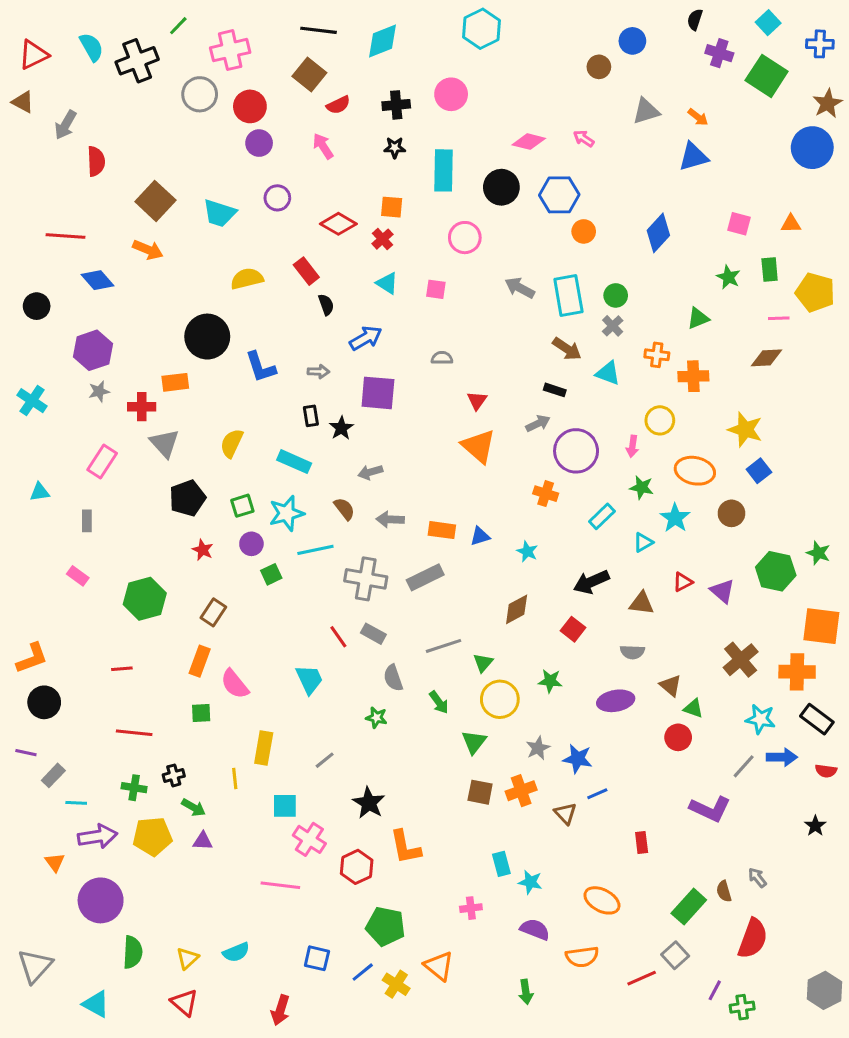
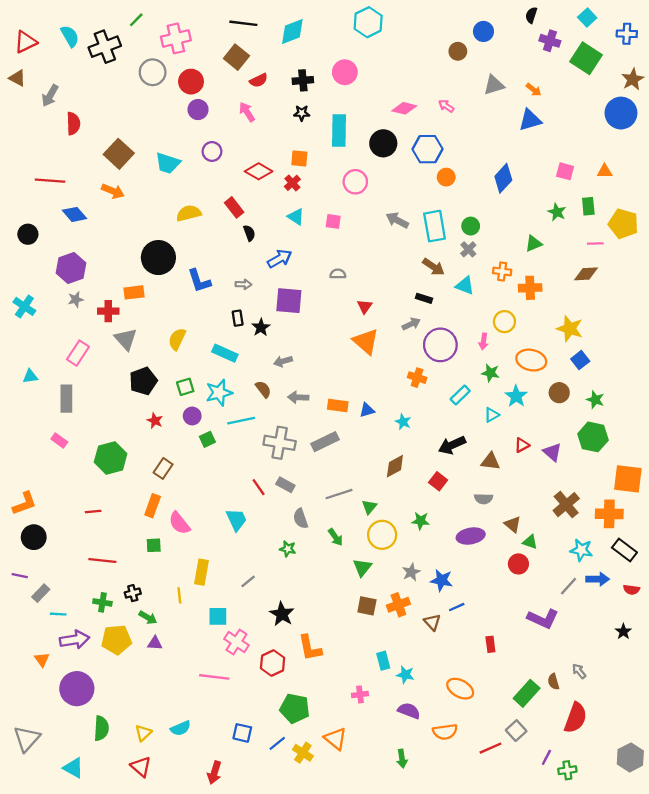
gray rectangle: (87, 521) -> (66, 399), size x1.6
green star: (818, 553) -> (595, 400), moved

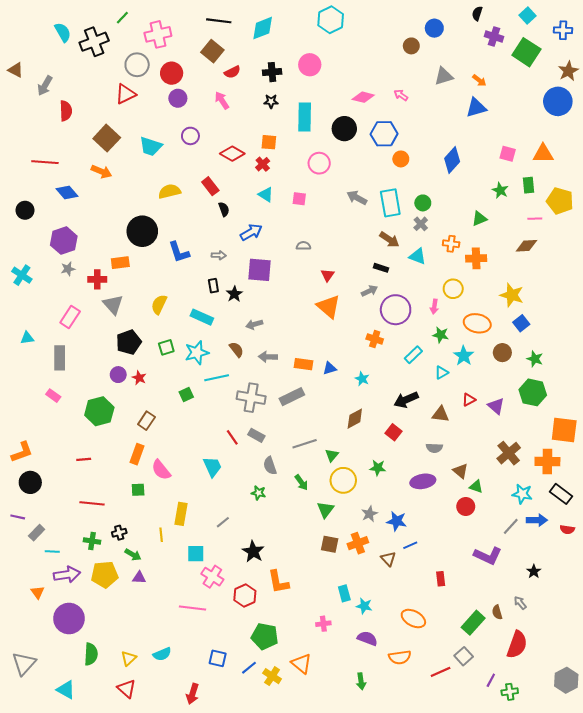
red triangle: (26, 42) -> (126, 94), moved
orange triangle: (605, 171) -> (543, 154), size x1.5
purple circle: (192, 416) -> (118, 375), moved
black star: (623, 632) -> (534, 571), moved

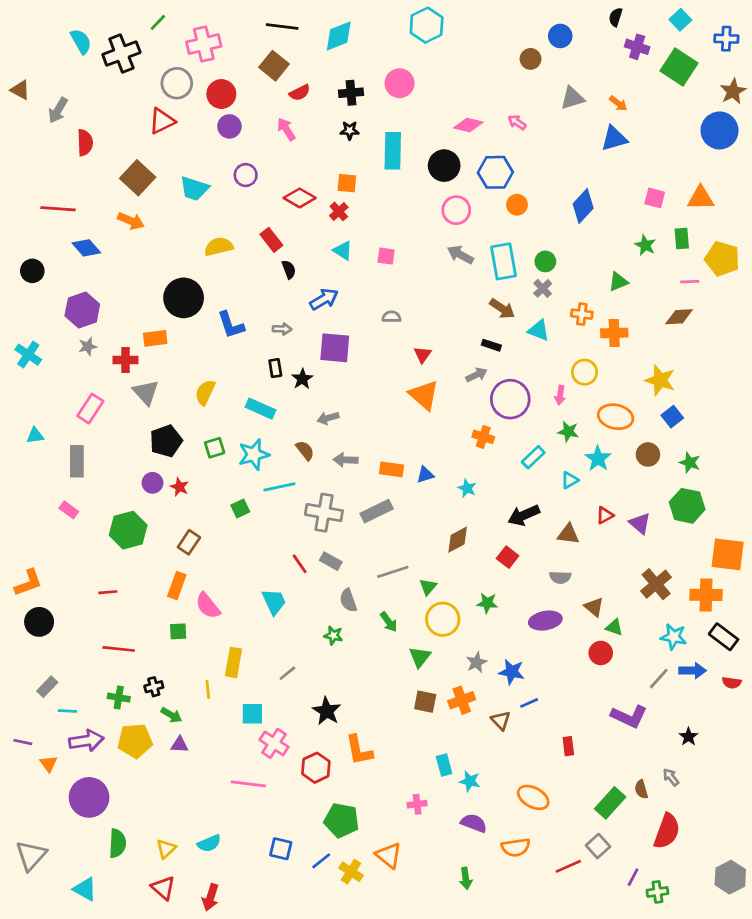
pink circle: (319, 163) -> (456, 210), moved
purple line: (18, 517) -> (23, 742), moved
red arrow: (193, 694) -> (211, 897), moved

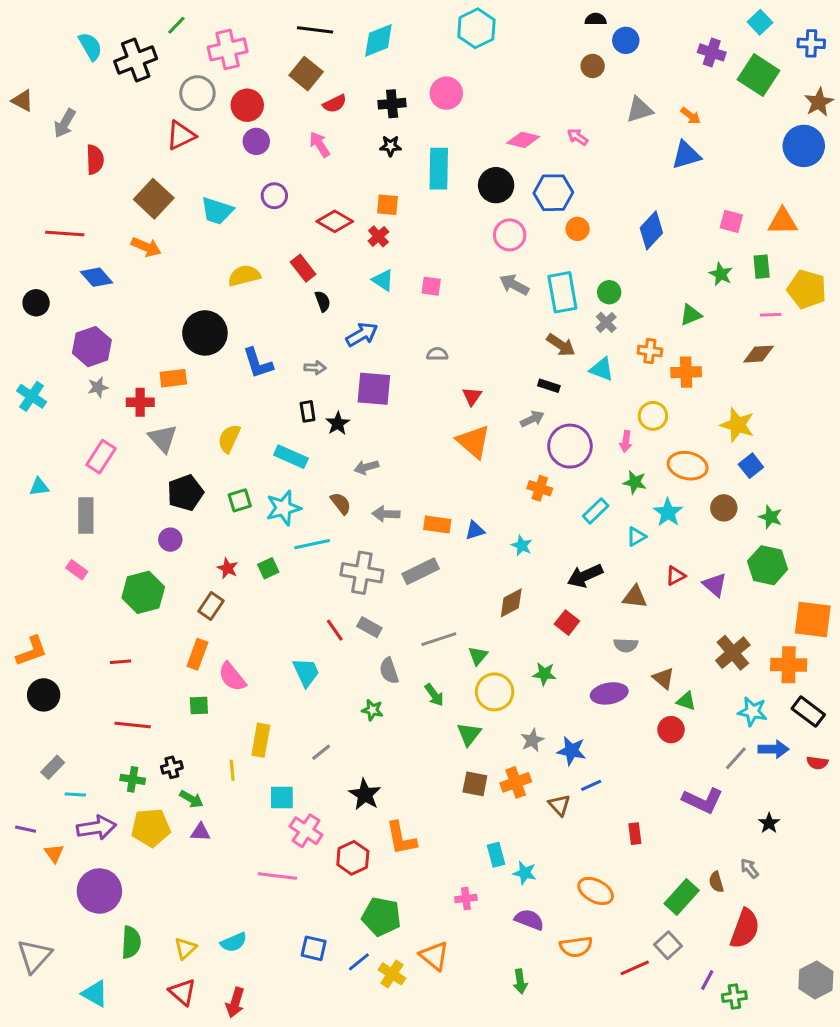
black semicircle: (616, 17) -> (596, 19), moved, turned 72
red star: (179, 487) -> (228, 568), moved

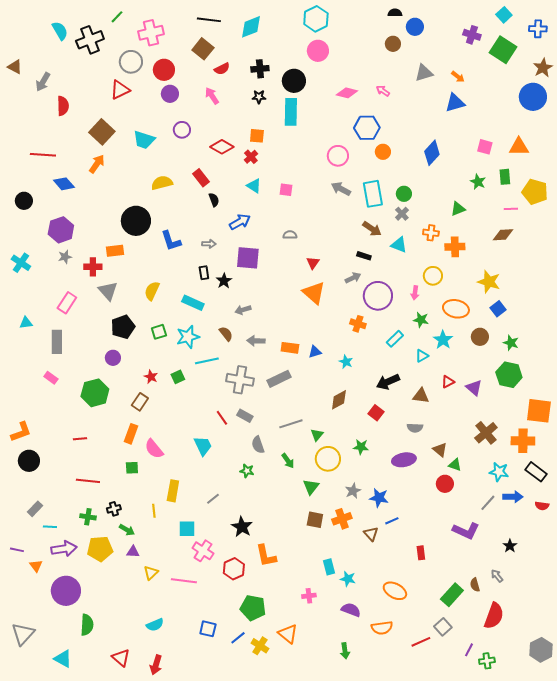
pink circle: (446, 93) -> (318, 51), moved
black circle: (496, 185) -> (294, 81), moved
orange arrow: (146, 247) -> (97, 164), turned -78
yellow triangle: (185, 948) -> (151, 573), moved

